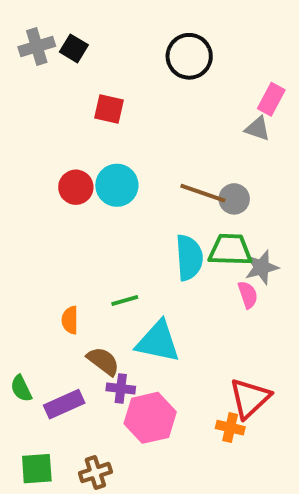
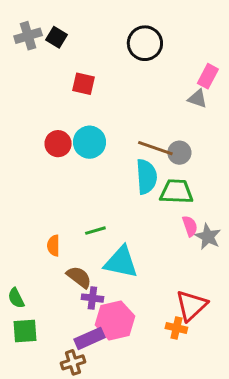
cyan semicircle: (189, 258) -> (146, 177), moved
gray star: (261, 267) -> (208, 237), moved, turned -30
purple rectangle: (64, 404) -> (89, 338), moved
green square: (37, 469) -> (25, 331), moved

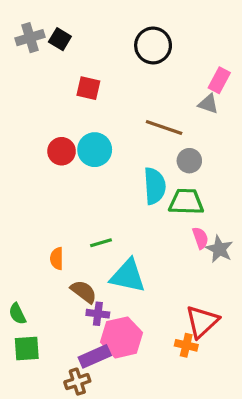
brown line: (155, 148) -> (164, 128), moved

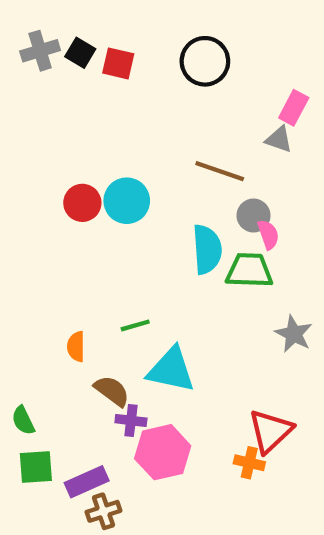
red square: (88, 88) -> (118, 63), moved
pink semicircle: (200, 238) -> (268, 235), moved
purple rectangle: (95, 356) -> (87, 482), moved

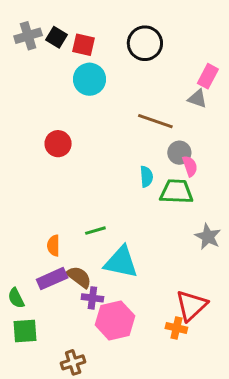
cyan circle: (127, 201) -> (89, 79), moved
cyan semicircle: (207, 249) -> (146, 177), size x0.6
purple rectangle: (87, 482) -> (52, 279), moved

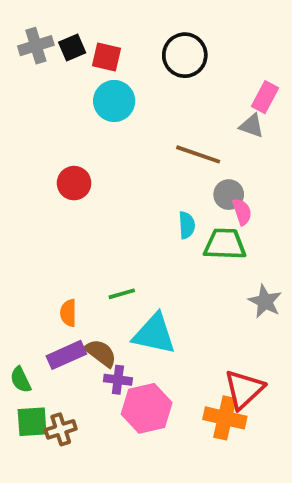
black square: (57, 37) -> (72, 48), turned 36
orange cross: (176, 328) -> (225, 418), size x1.5
brown cross: (73, 362) -> (61, 429), moved

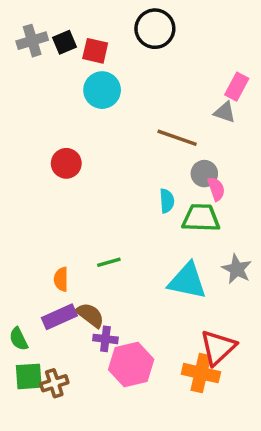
black circle: (185, 55) -> (155, 29), moved
cyan triangle: (154, 334) -> (187, 281), moved

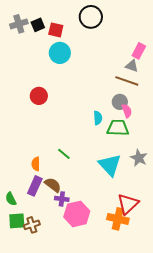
brown line: (177, 138) -> (127, 81), moved
green line: (109, 262) -> (64, 154), turned 56
cyan triangle: (187, 281) -> (110, 165), turned 35
purple rectangle: (59, 317) -> (35, 186), turned -42

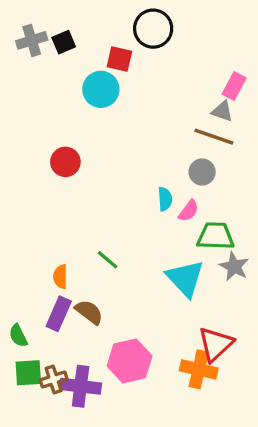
red square: (56, 30) -> (119, 59), moved
pink semicircle: (127, 111) -> (189, 211), moved, turned 56
green trapezoid: (118, 128) -> (216, 236), moved
purple cross: (62, 199) -> (81, 386), moved, size x1.6

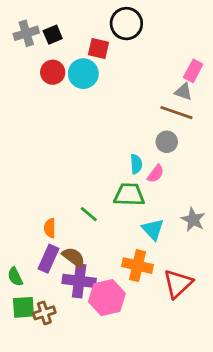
red circle: (65, 162) -> (53, 72), moved
green trapezoid: (216, 236) -> (129, 195), moved
cyan triangle: (185, 278) -> (153, 229), size x0.7
orange cross: (199, 369) -> (138, 266), moved
purple cross: (81, 386) -> (79, 281), moved

